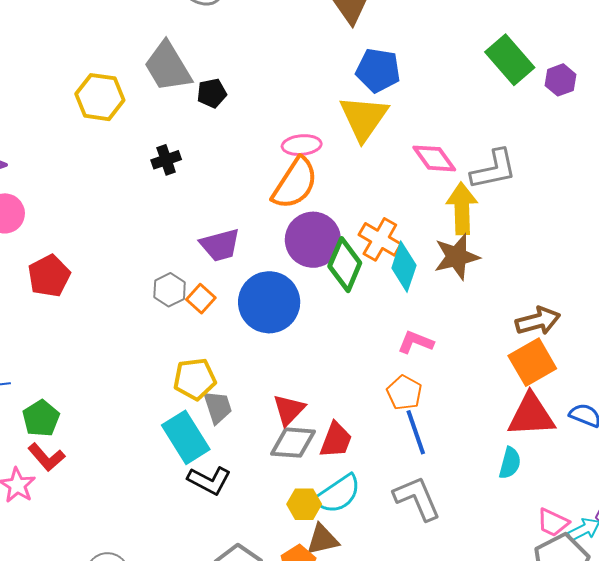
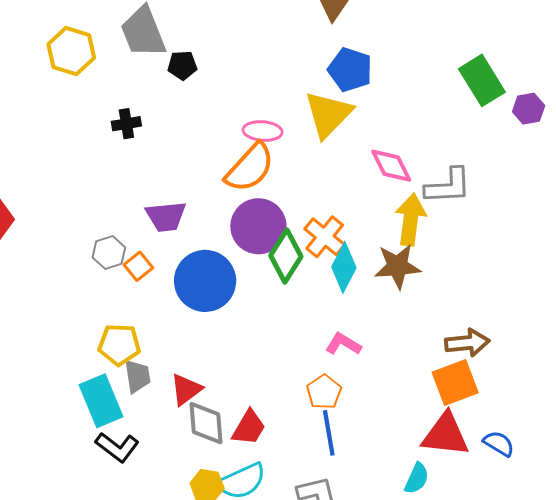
red triangle: (289, 410) -> (186, 389), moved
gray diamond: (293, 443) -> (206, 423), turned 72

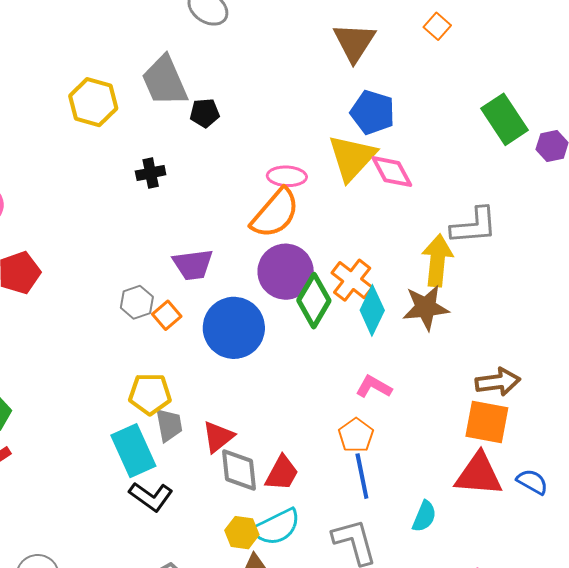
pink diamond: (391, 166) -> (392, 172), moved
orange square: (455, 383) -> (487, 422), turned 33
cyan semicircle: (417, 478) -> (424, 516), moved

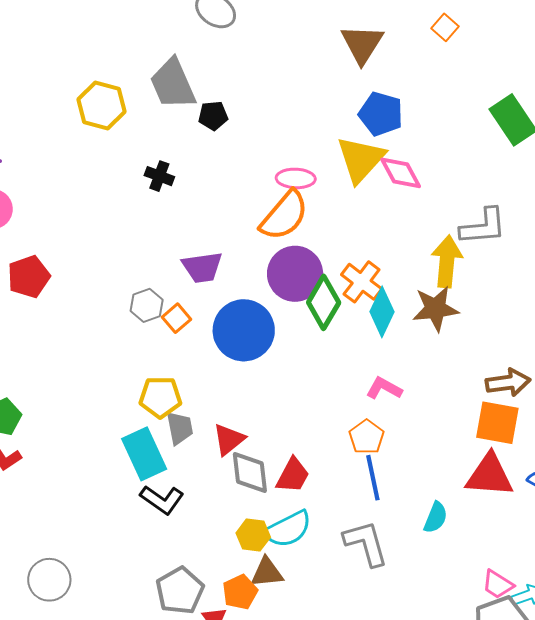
black cross: (151, 173) -> (159, 176), turned 32

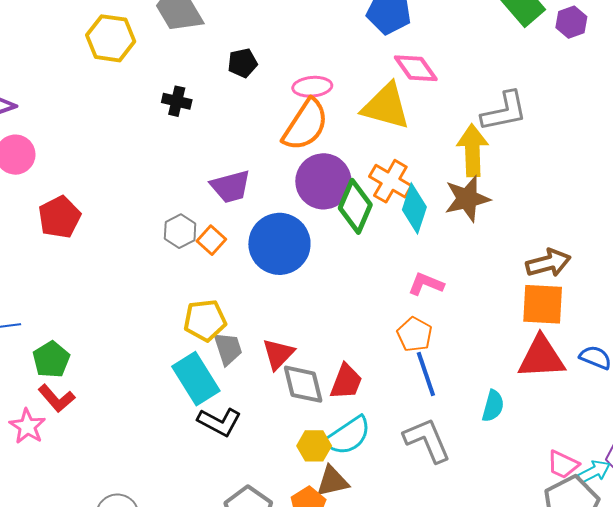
black pentagon: (213, 116) -> (242, 63), moved
yellow triangle: (361, 159) -> (386, 106), moved, turned -50

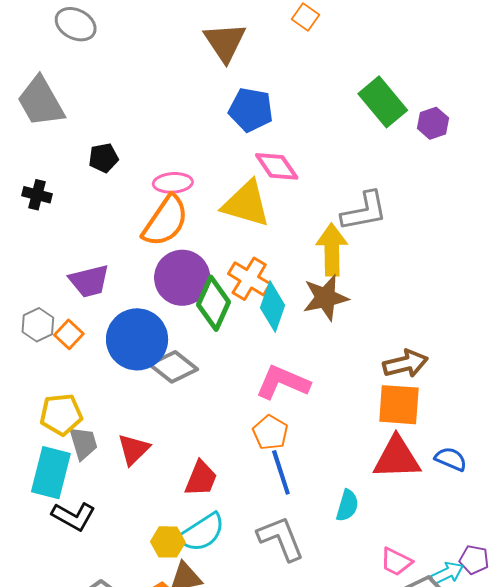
pink L-shape: (426, 284) -> (283, 382), size x1.5
cyan rectangle: (196, 379) -> (51, 473), turned 45
gray diamond: (303, 384) -> (173, 367), moved, turned -39
pink trapezoid: (563, 465) -> (396, 562), moved

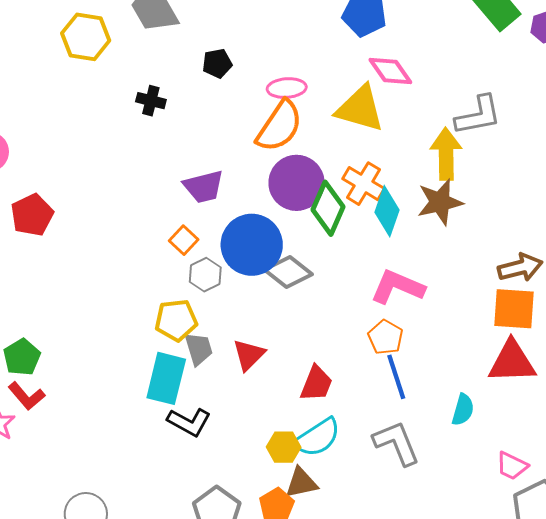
gray hexagon: (38, 325) -> (205, 275), moved

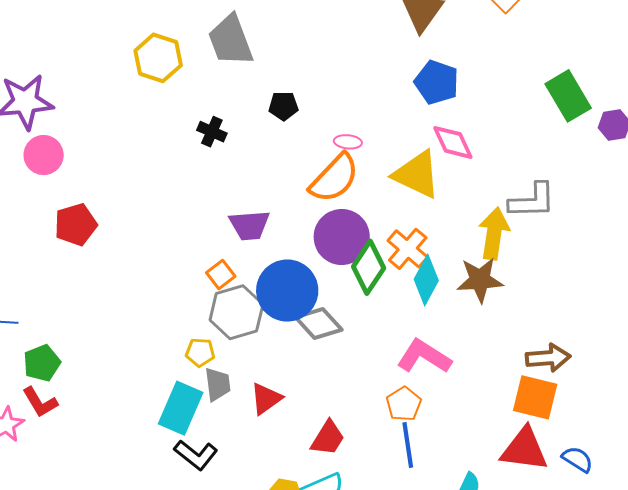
pink ellipse: (287, 88) -> (348, 142), size x0.7
gray hexagon: (205, 275) -> (236, 312), size x1.6
yellow pentagon: (176, 320) -> (200, 352), size x0.7

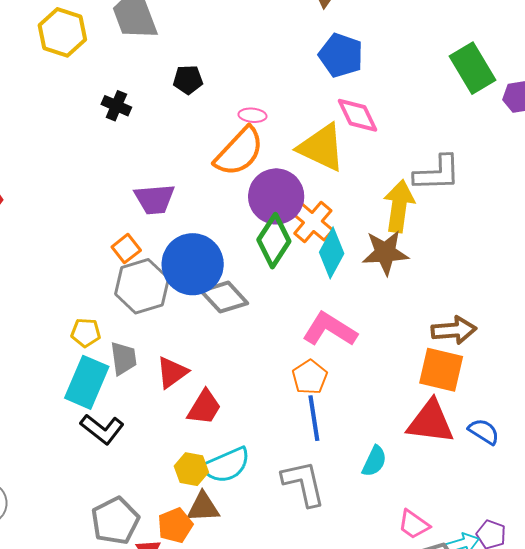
purple circle: (342, 237) -> (276, 196), moved
yellow pentagon: (200, 352) -> (86, 333), moved
red trapezoid: (328, 438) -> (204, 407), moved

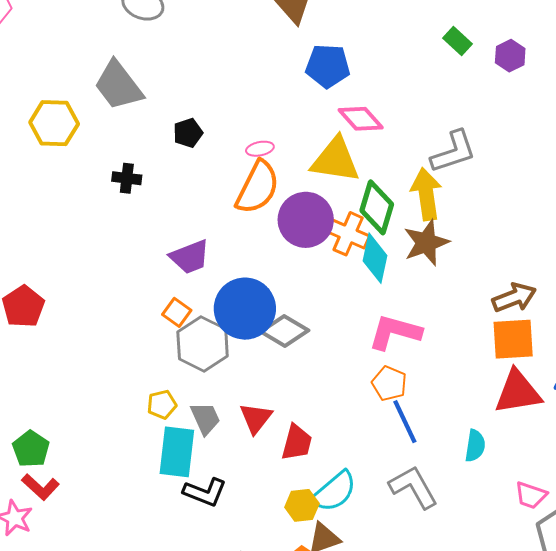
green rectangle: (472, 68) -> (457, 41), size x0.6
green diamond: (274, 241) -> (377, 207), moved

